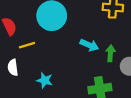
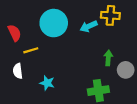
cyan arrow: (89, 45) -> (89, 26), moved, turned 133

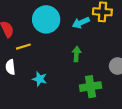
green arrow: (108, 58) -> (76, 54), moved

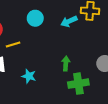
cyan circle: (46, 19) -> (35, 18), size x0.6
green arrow: (76, 54) -> (66, 64), moved

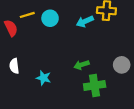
yellow line: (13, 45) -> (27, 15), moved
green arrow: (66, 64) -> (82, 65), turned -112

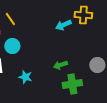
yellow line: (27, 15) -> (10, 19), turned 72
cyan circle: (50, 18) -> (12, 46), moved

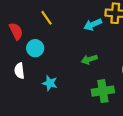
yellow line: (10, 19) -> (46, 18), moved
green arrow: (60, 65) -> (89, 59), moved

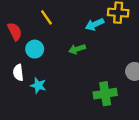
green arrow: (89, 59) -> (77, 49), moved
cyan star: (50, 83) -> (38, 85), moved

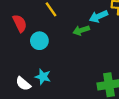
green arrow: (77, 49) -> (81, 30), moved
white semicircle: (18, 73) -> (23, 84), moved, turned -42

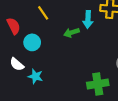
cyan arrow: (99, 16) -> (88, 19), turned -63
white semicircle: (23, 84) -> (17, 64), moved

